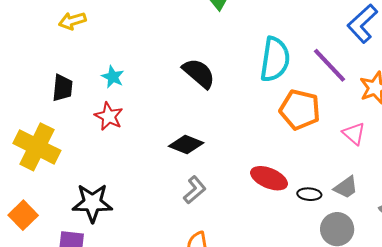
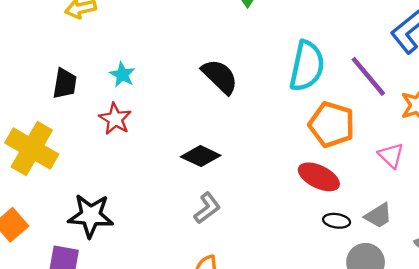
red ellipse: (269, 178) -> (319, 177), moved

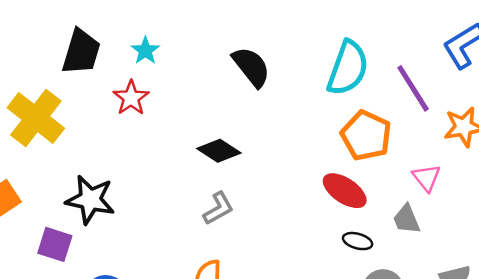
black trapezoid: (65, 83) -> (81, 52), size x1.4
gray trapezoid: (378, 216) -> (407, 219), moved, turned 92

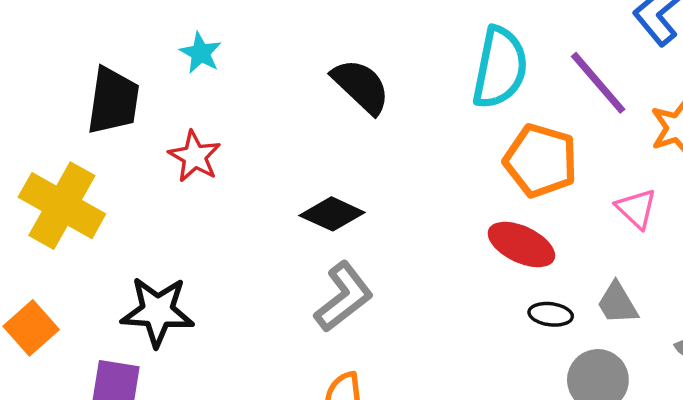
cyan star: (145, 51) -> (201, 53), moved
gray L-shape: (218, 208) -> (344, 297), size x1.4
gray trapezoid: (407, 219) -> (617, 303), moved

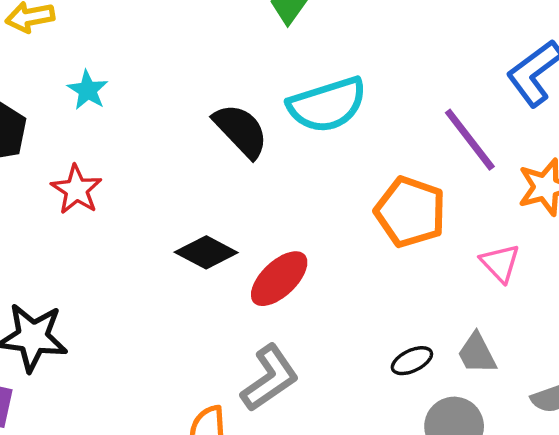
cyan semicircle: (500, 68) -> (327, 105), moved, turned 58
red ellipse: (521, 244) -> (279, 279), moved, turned -72
gray L-shape: (344, 297) -> (270, 378), moved
black ellipse: (551, 314) -> (412, 361), turned -36

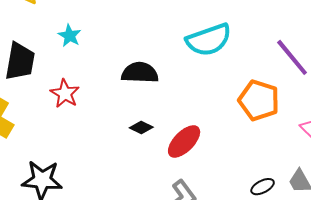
black semicircle: (241, 131) -> (140, 73), moved, turned -42
black diamond: (206, 252) -> (141, 128), size x0.7

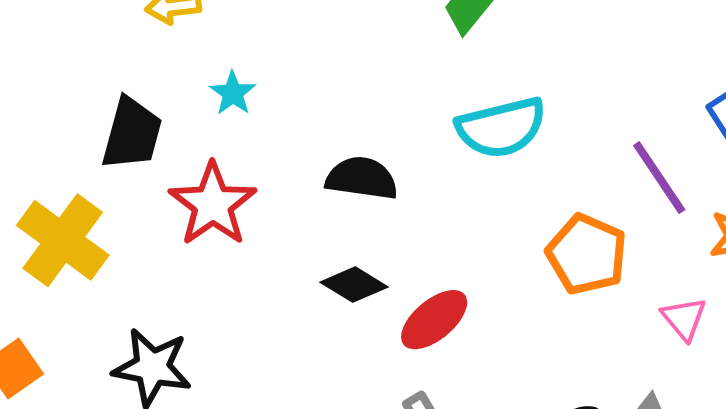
red star: (65, 94) -> (213, 204), size x1.5
black diamond: (141, 128) -> (354, 285), size x1.4

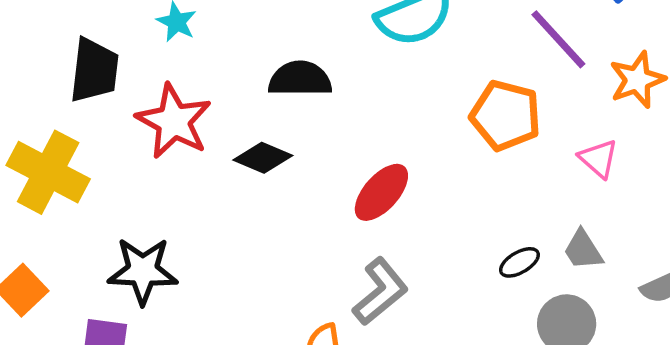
black diamond: (354, 285) -> (263, 158), moved

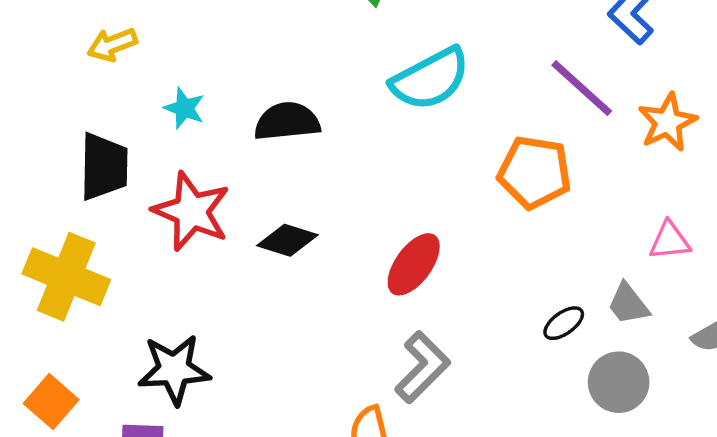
black semicircle: (300, 79) -> (287, 121), moved
pink triangle: (598, 159) -> (670, 241), moved, turned -42

